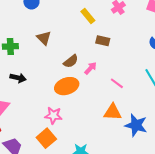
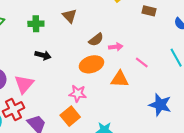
brown rectangle: (103, 41) -> (149, 11), moved
pink arrow: (91, 68) -> (116, 47), turned 40
orange triangle: (113, 112) -> (120, 79), moved

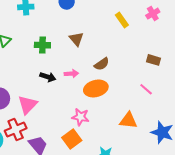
brown rectangle: (149, 11) -> (153, 60), moved
pink arrow: (116, 47) -> (71, 74), moved
orange triangle: (120, 79) -> (128, 120), moved

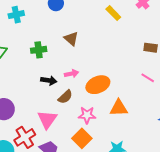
brown semicircle: (102, 64) -> (65, 97), moved
pink triangle: (28, 105) -> (47, 120), moved
orange triangle: (128, 120) -> (119, 108), moved

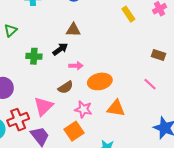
brown triangle: (71, 39) -> (73, 30), moved, turned -49
green cross: (39, 50) -> (34, 56), moved
black arrow: (49, 80) -> (60, 49), moved, turned -56

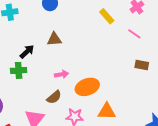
black arrow: (60, 49) -> (27, 52), moved
brown rectangle: (158, 55) -> (142, 65), moved
pink line: (150, 84) -> (134, 34), moved

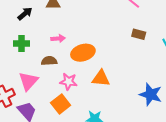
green cross: (19, 70) -> (22, 43), moved
brown semicircle: (54, 97) -> (49, 61), turned -147

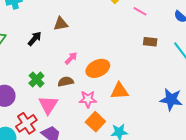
pink arrow: (58, 39) -> (71, 58), turned -32
green cross: (22, 43) -> (36, 80), moved, turned -35
orange square: (61, 104) -> (95, 122), moved

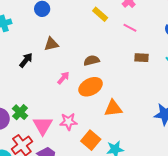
green cross: (36, 80) -> (20, 112), moved
brown semicircle: (66, 82) -> (91, 60), moved
pink star: (88, 99) -> (68, 122), moved

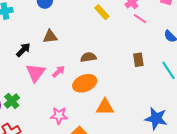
pink line: (130, 28) -> (140, 19), moved
brown rectangle: (141, 58) -> (138, 60), turned 72
pink triangle: (43, 126) -> (36, 73), moved

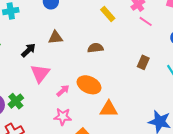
brown semicircle: (88, 57) -> (95, 48), moved
brown rectangle: (138, 60) -> (143, 62), turned 32
pink arrow: (59, 72) -> (63, 91), moved
orange ellipse: (85, 83) -> (89, 85), turned 45

